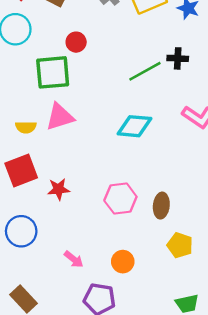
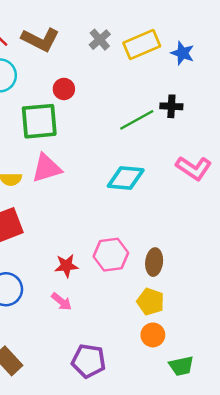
red star: (59, 189) -> (66, 266), moved
yellow pentagon: (180, 245) -> (150, 302), moved
pink arrow: (74, 259) -> (61, 302), moved
orange circle: (123, 262) -> (153, 335), moved

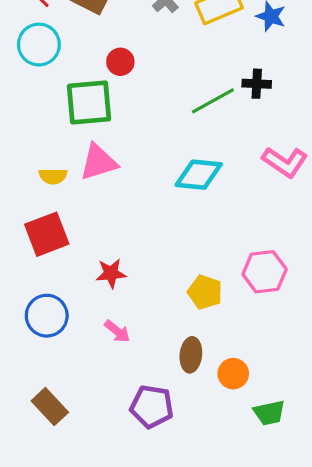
pink hexagon: (111, 255) -> (265, 272), moved
brown ellipse: (154, 262) -> (191, 355), moved
red star: (66, 266) -> (111, 273), moved
yellow pentagon: (150, 302) -> (205, 292), moved

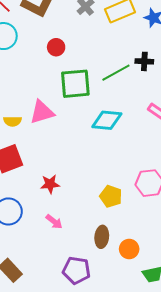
green square: (89, 103) -> (75, 84), moved

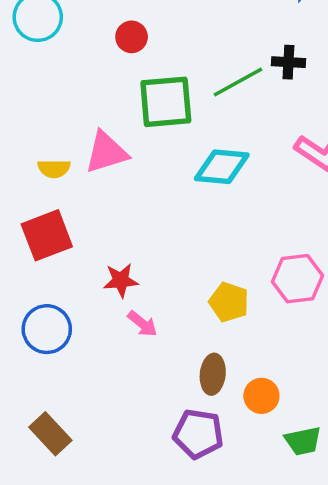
pink arrow: (54, 222) -> (142, 324), moved
purple pentagon: (76, 270) -> (198, 434), moved

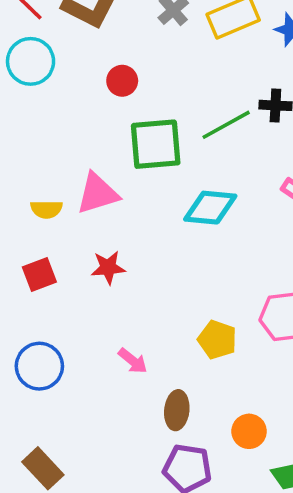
red square: (47, 235) -> (39, 275), size x0.7
red star: (121, 280) -> (108, 267), moved
brown ellipse: (213, 374) -> (177, 410), moved

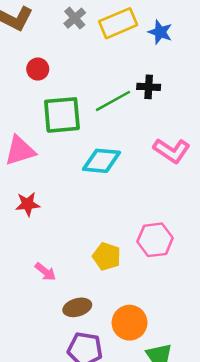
brown ellipse: (177, 410) -> (77, 307), turned 68
orange circle: (249, 431) -> (130, 323), size x1.4

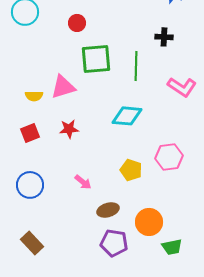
green line: (113, 101) -> (136, 66), moved, turned -60
cyan diamond: (101, 161) -> (127, 116), moved

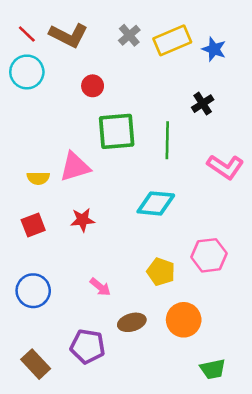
black cross: (164, 37) -> (203, 104), turned -36
orange circle: (149, 222) -> (184, 320), moved
purple pentagon: (114, 243) -> (88, 346), moved

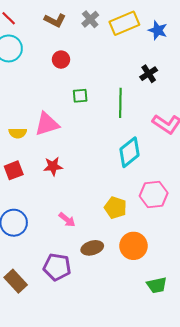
brown L-shape: (69, 35) -> (55, 20), moved, size x0.7
green square: (117, 131) -> (80, 96), size x0.5
cyan diamond: (156, 203) -> (129, 152), moved, turned -44

